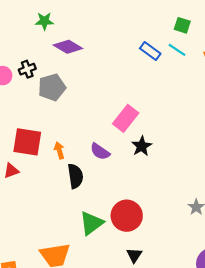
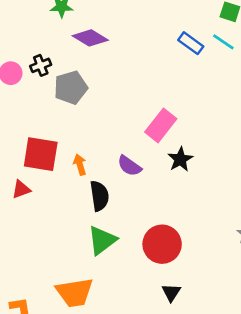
green triangle: (91, 223) -> (102, 240), moved

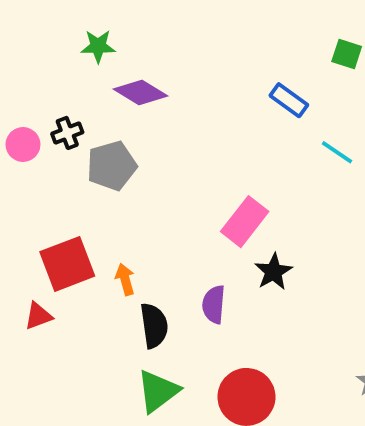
cyan line: (223, 42) -> (337, 152), moved
red square: (41, 154) -> (67, 264), turned -30
purple semicircle: (129, 166) -> (214, 304), moved, turned 60

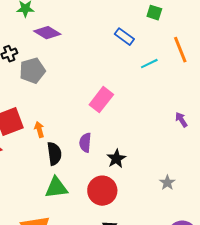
cyan line: (337, 152) -> (149, 64), turned -60
black star: (273, 272) -> (116, 159), moved
green triangle: (158, 391) -> (56, 188), turned 30

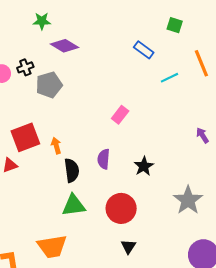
pink rectangle: (101, 100) -> (120, 115), size x0.7
black star: (116, 159) -> (144, 166), moved
gray star: (167, 183) -> (188, 200), size x1.8

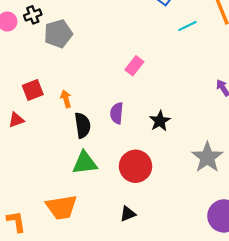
red square: (25, 137) -> (33, 90), size x0.7
black triangle: (128, 247) -> (128, 214), moved, turned 35

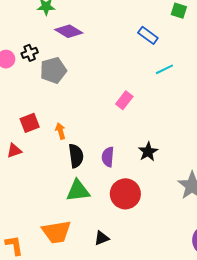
cyan line: (187, 26) -> (164, 69), moved
purple semicircle: (117, 113) -> (108, 157), moved
black triangle: (128, 214) -> (102, 238), moved

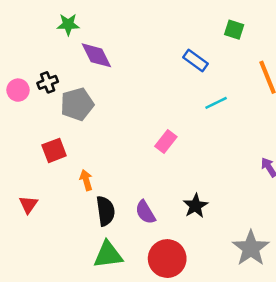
purple diamond: (69, 31) -> (96, 55), turned 32
red square: (30, 123) -> (54, 150), moved
red triangle: (14, 151) -> (28, 205), turned -35
purple semicircle: (108, 157) -> (145, 212), turned -36

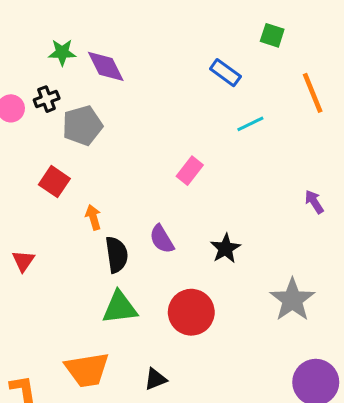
green star: (68, 24) -> (62, 52), moved
red square: (54, 150) -> (54, 182), turned -35
red triangle: (28, 205) -> (23, 261), moved
purple semicircle: (145, 212) -> (162, 239), moved

